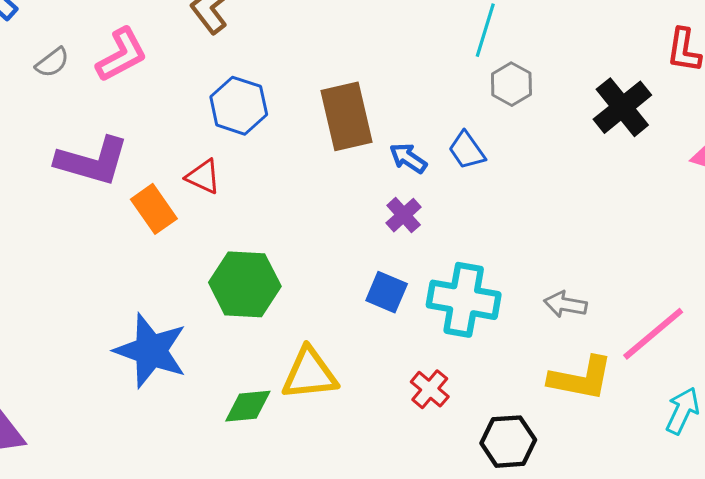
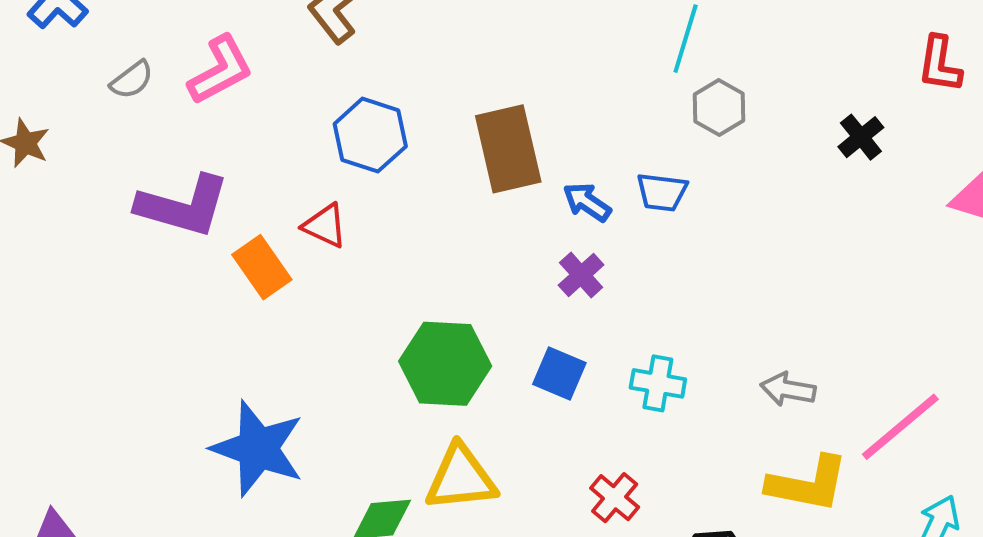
black cross: (622, 107) -> (861, 137), size x0.6
blue trapezoid: (467, 150) -> (662, 192), turned -48
green hexagon: (245, 284) -> (445, 364), moved
cyan cross: (464, 300) -> (658, 383), size x0.6

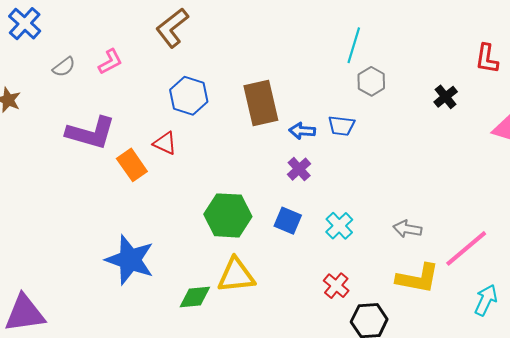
pink L-shape: (220, 70) -> (110, 62), size x0.7
blue arrow: (587, 202) -> (302, 131), turned -30
cyan cross: (658, 383) -> (339, 226), turned 36
red cross: (615, 498) -> (336, 286), moved

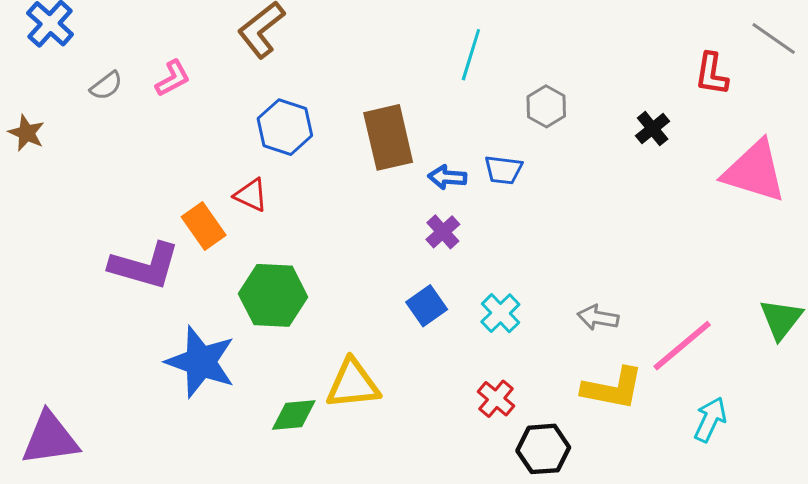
cyan line: (354, 45) -> (471, 55), moved
purple L-shape: (91, 133) -> (145, 266), moved
green hexagon: (228, 215) -> (273, 295), moved
blue square: (288, 221) -> (427, 306), turned 32

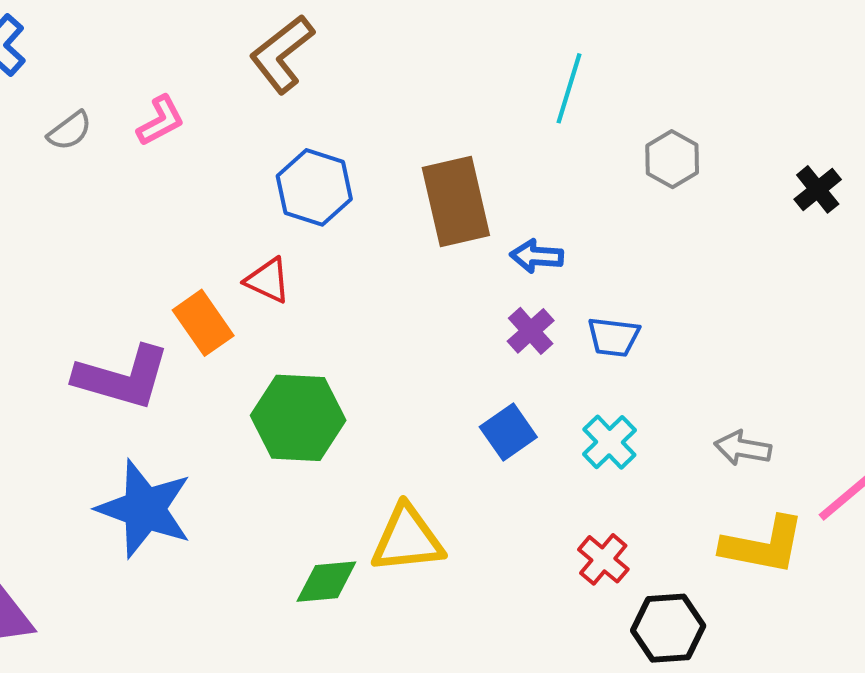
blue trapezoid: (503, 170) -> (613, 337), moved
blue star: (201, 362) -> (144, 509), moved

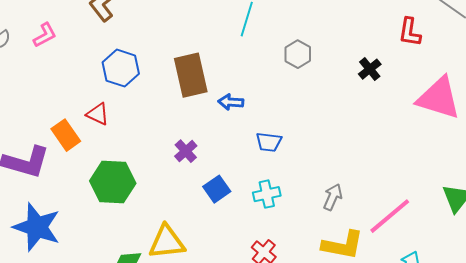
purple cross: (531, 331) -> (186, 151), moved
cyan cross: (609, 442) -> (267, 194), turned 32
gray arrow: (743, 448) -> (333, 197), turned 104

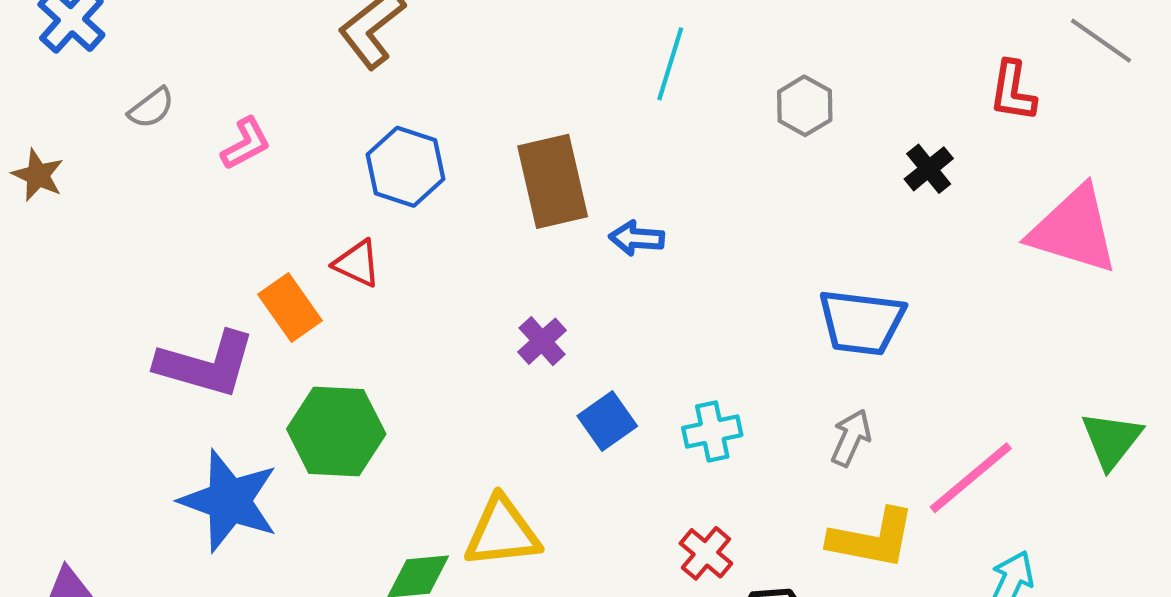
pink L-shape: (45, 35) -> (246, 144), moved
gray hexagon: (298, 54) -> (805, 106), moved
blue trapezoid: (269, 142) -> (861, 322), moved, size x1.6
green hexagon: (113, 182) -> (336, 431), moved

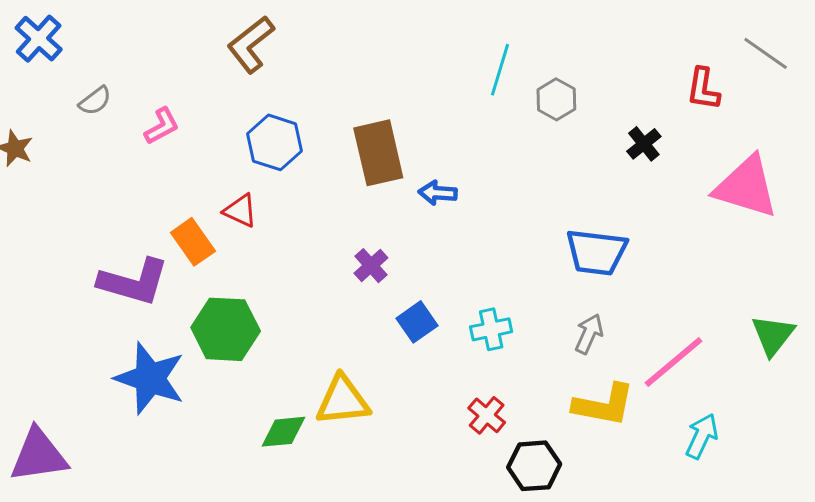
cyan line: (670, 64) -> (500, 70), moved

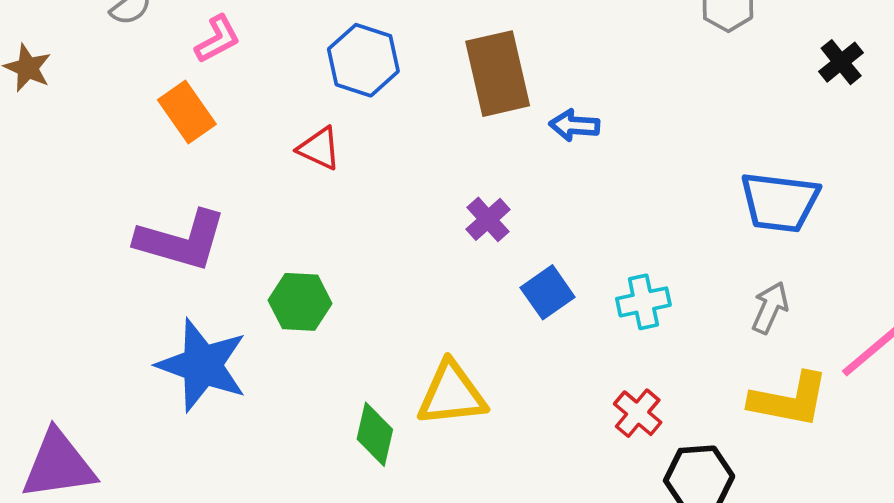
orange rectangle: (193, 242) -> (187, 112), moved
green hexagon: (226, 329) -> (300, 302), size x0.7
green diamond: (283, 432) -> (375, 434), turned -72

